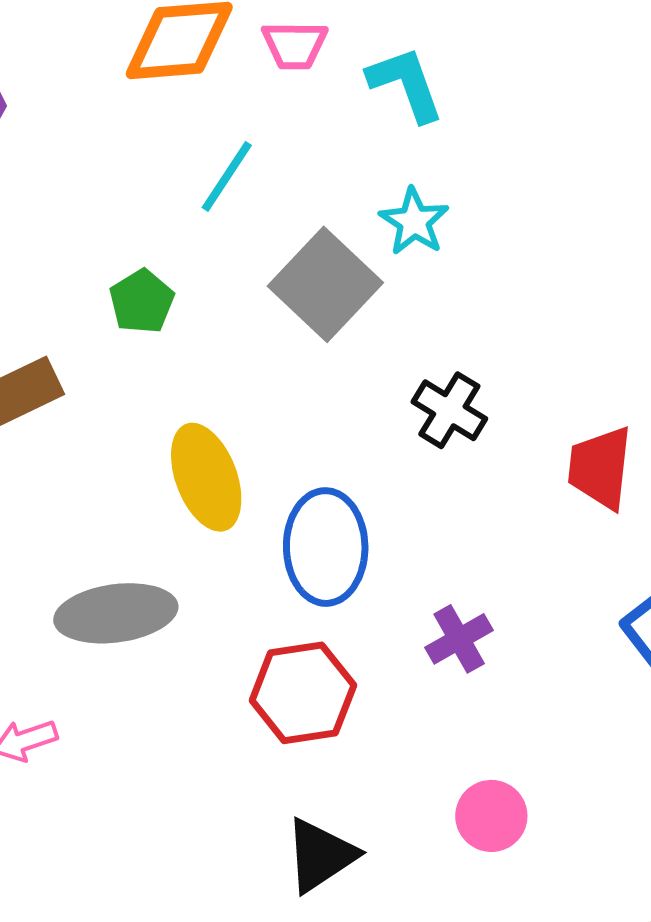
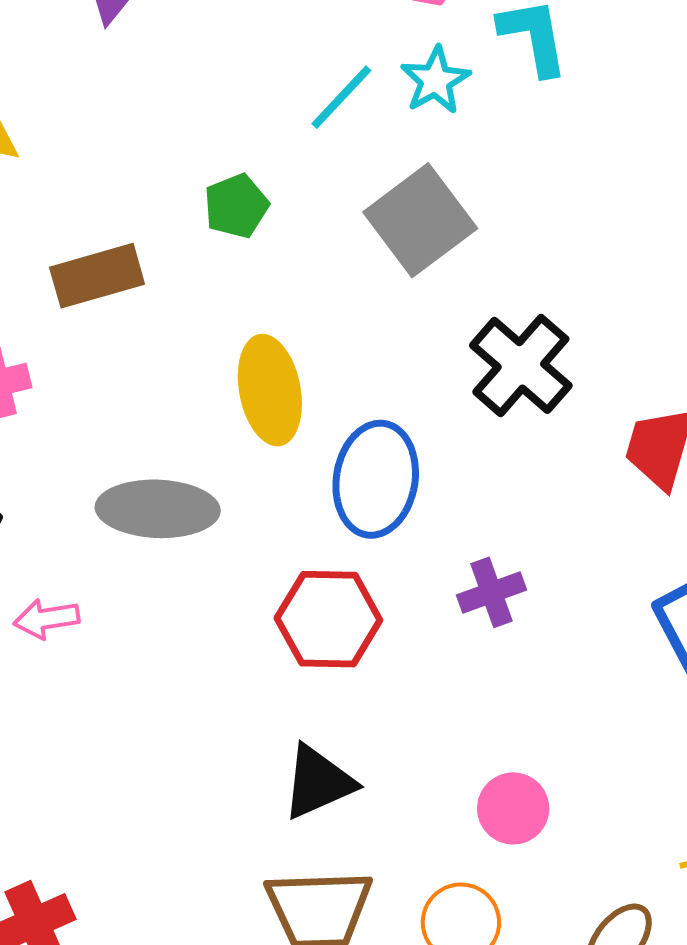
cyan star: (414, 221) -> (435, 80), moved
black cross: (449, 410) -> (521, 365), size x1.4
pink circle: (491, 816) -> (513, 808), moved

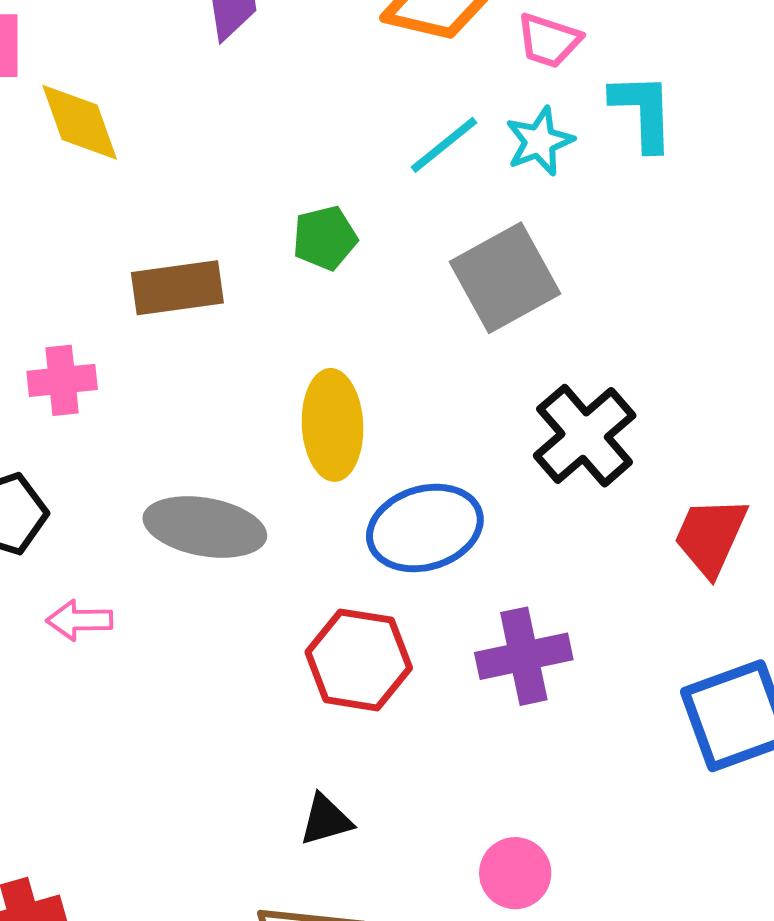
blue ellipse: (376, 479) -> (425, 528), turned 56
purple cross: (492, 592) -> (524, 656), size x1.4
black triangle: (318, 782) -> (326, 820), size x0.7

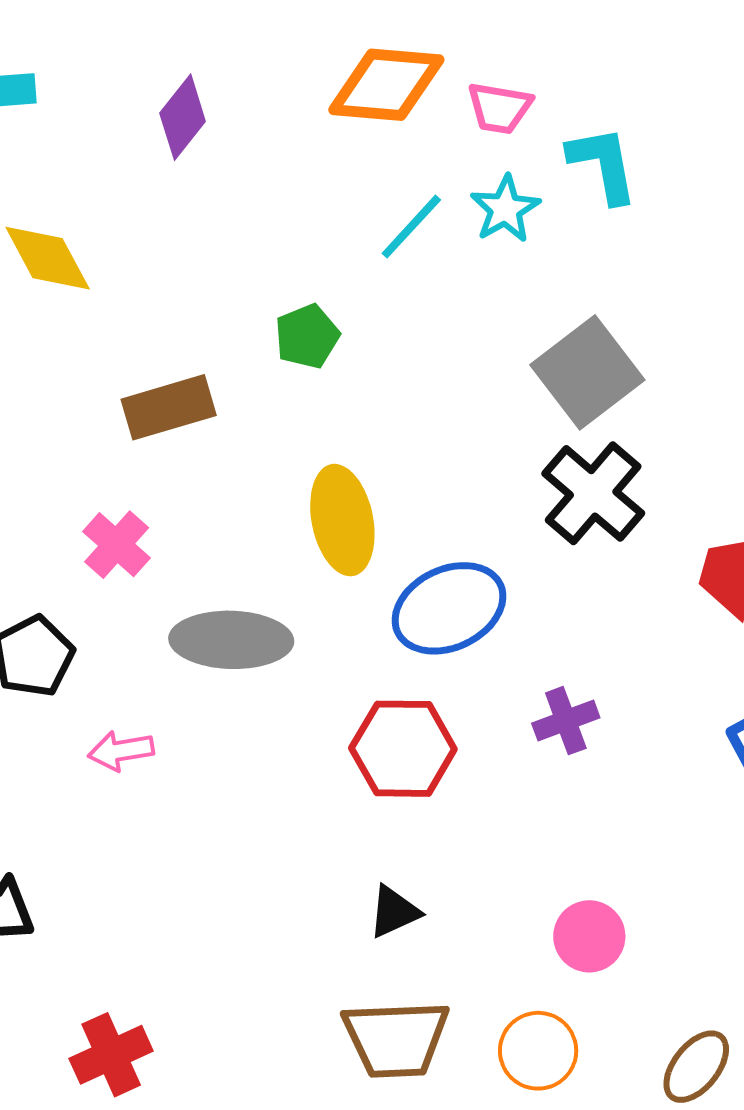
gray square: (505, 278) -> (587, 372), moved
pink cross: (62, 380) -> (117, 545), moved, turned -34
purple cross: (524, 656) -> (566, 721), size x0.7

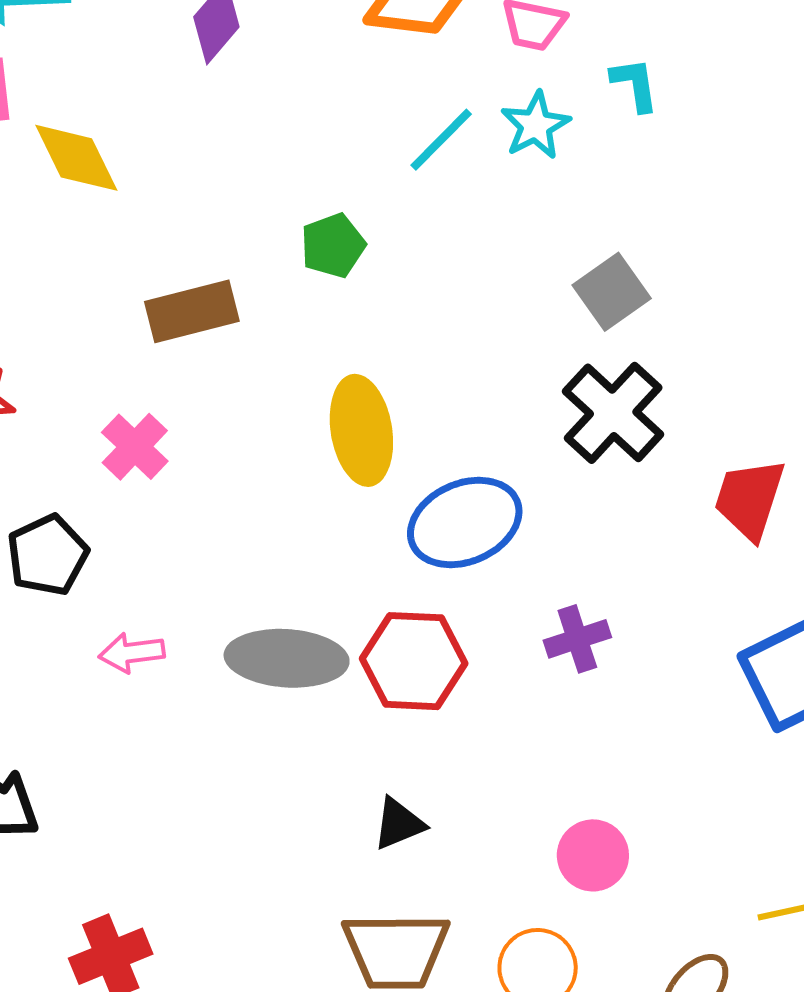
cyan L-shape: (603, 164) -> (635, 84), size x0.7
gray square: (587, 372) -> (612, 292), size x0.7
gray ellipse: (231, 640) -> (287, 658), moved

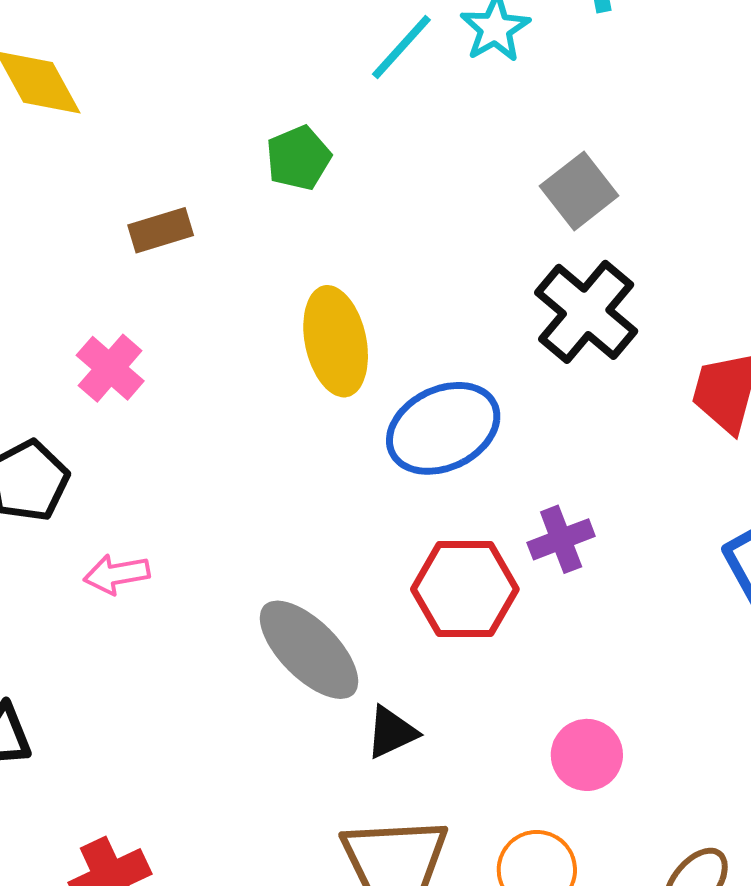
brown rectangle: (192, 311) -> (161, 230), size x0.7
gray ellipse: (287, 658) -> (309, 650), moved, turned 44
red hexagon: (414, 661) -> (465, 589), moved

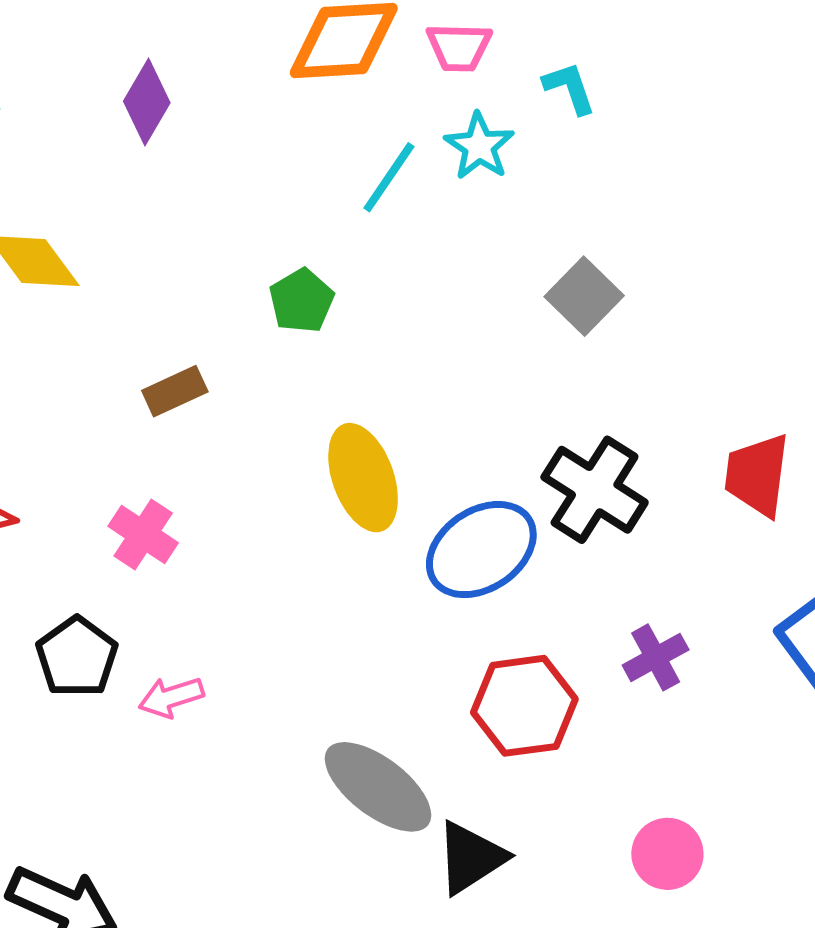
black cross: (586, 312) -> (595, 490), moved
purple cross: (561, 539) -> (656, 657), moved
pink arrow: (117, 574) -> (171, 697), moved
black triangle: (391, 732) -> (471, 858), size x1.4

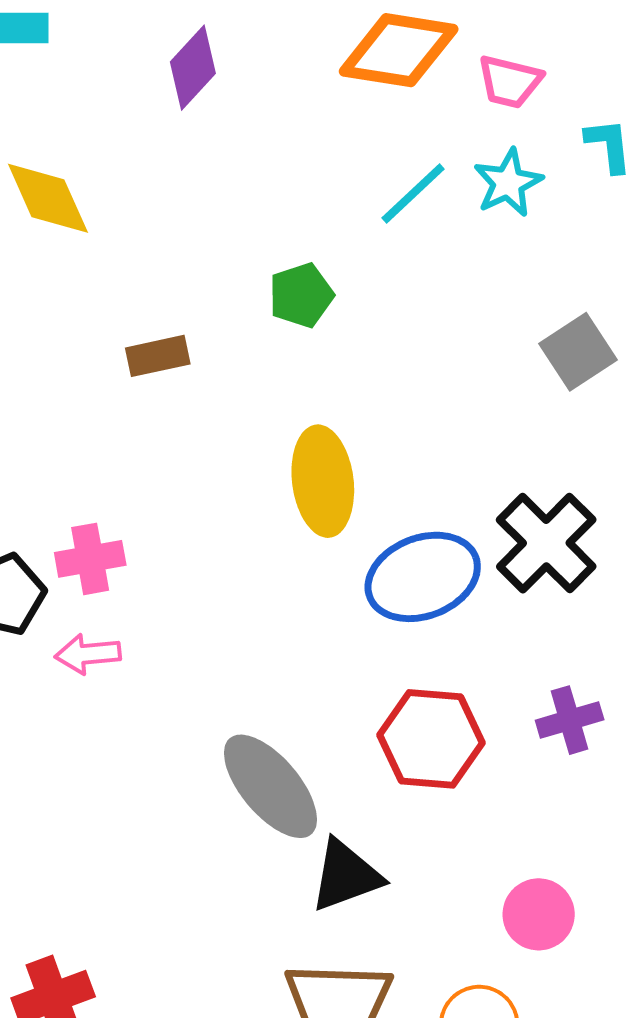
pink cross: (143, 535) -> (90, 559), moved, turned 34

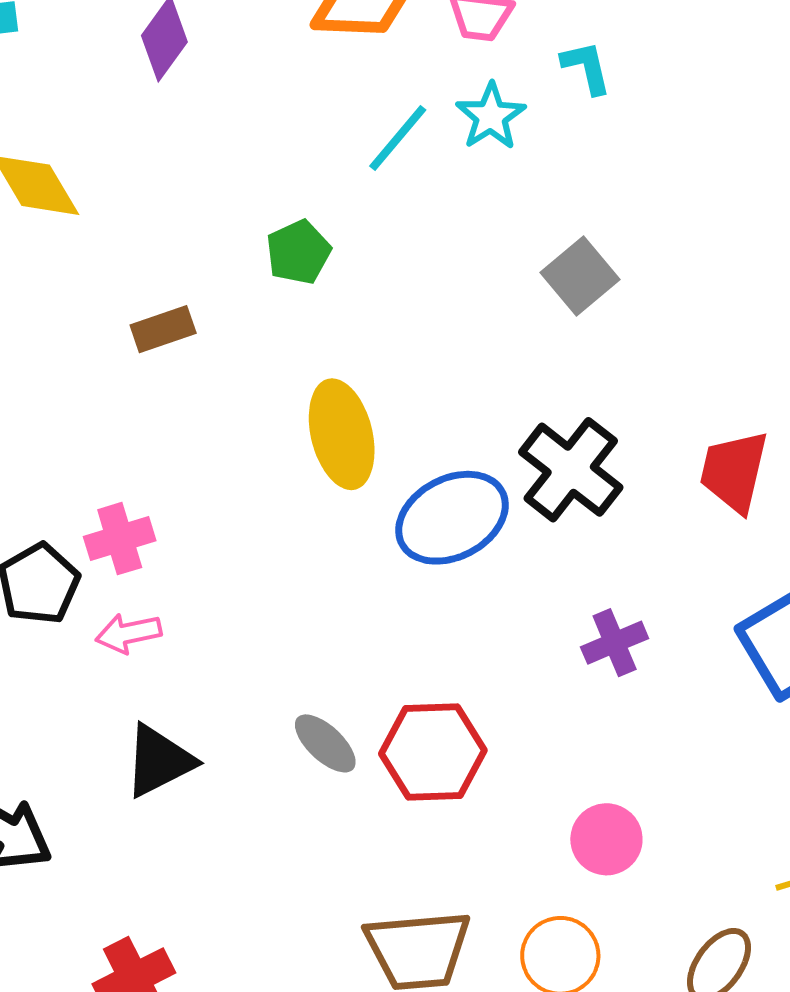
red hexagon: (431, 739) -> (433, 752), moved
gray ellipse: (270, 786) -> (325, 743), size x0.6
black triangle: (346, 876) -> (159, 761), moved

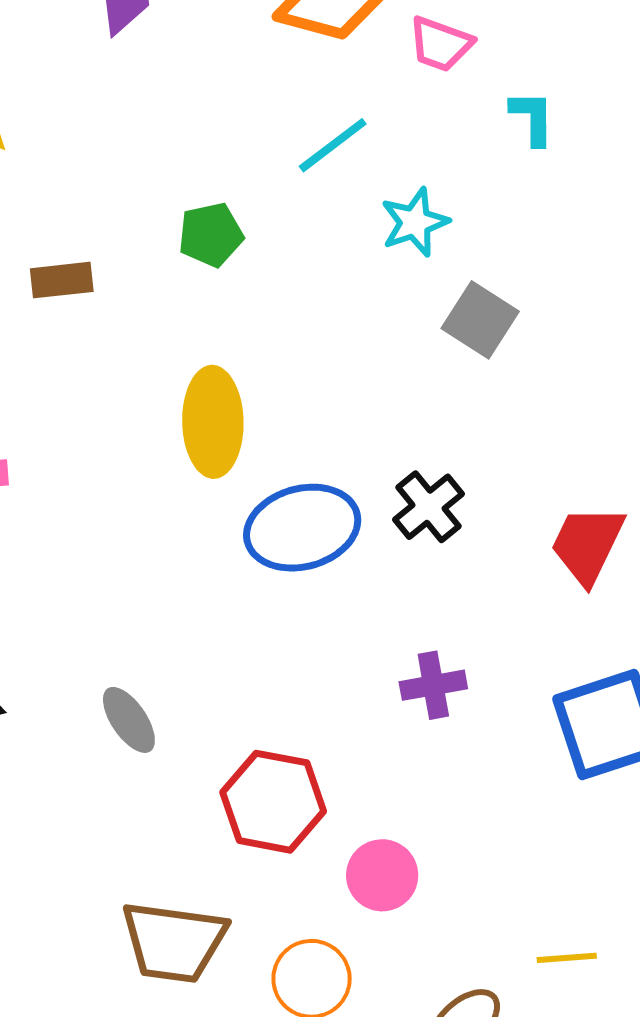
cyan star: (491, 116) -> (415, 222), moved
gray square: (580, 276) -> (480, 320), turned -30
black cross: (571, 470) -> (429, 507), size x0.7
red hexagon: (433, 752) -> (273, 802), moved

